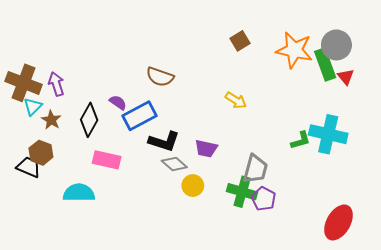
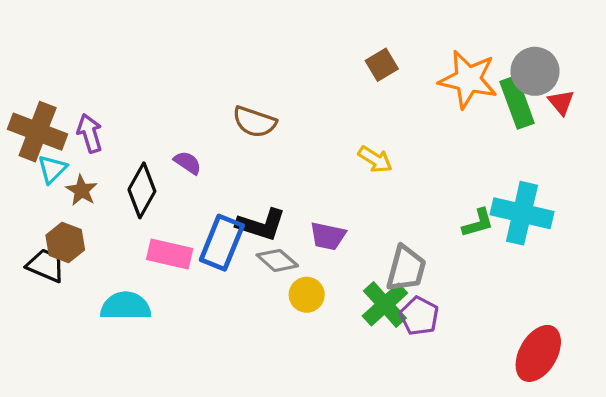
red triangle: (346, 77) -> (561, 102), moved
blue rectangle: (139, 116) -> (222, 243), moved, turned -40
green cross: (242, 192) -> (385, 305), turned 32

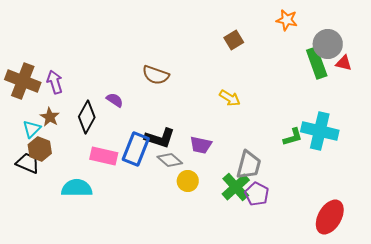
orange star: (468, 79) -> (287, 20), moved, size x0.6
red triangle: (561, 102) -> (344, 63), turned -36
cyan triangle: (52, 169) -> (32, 129), moved

